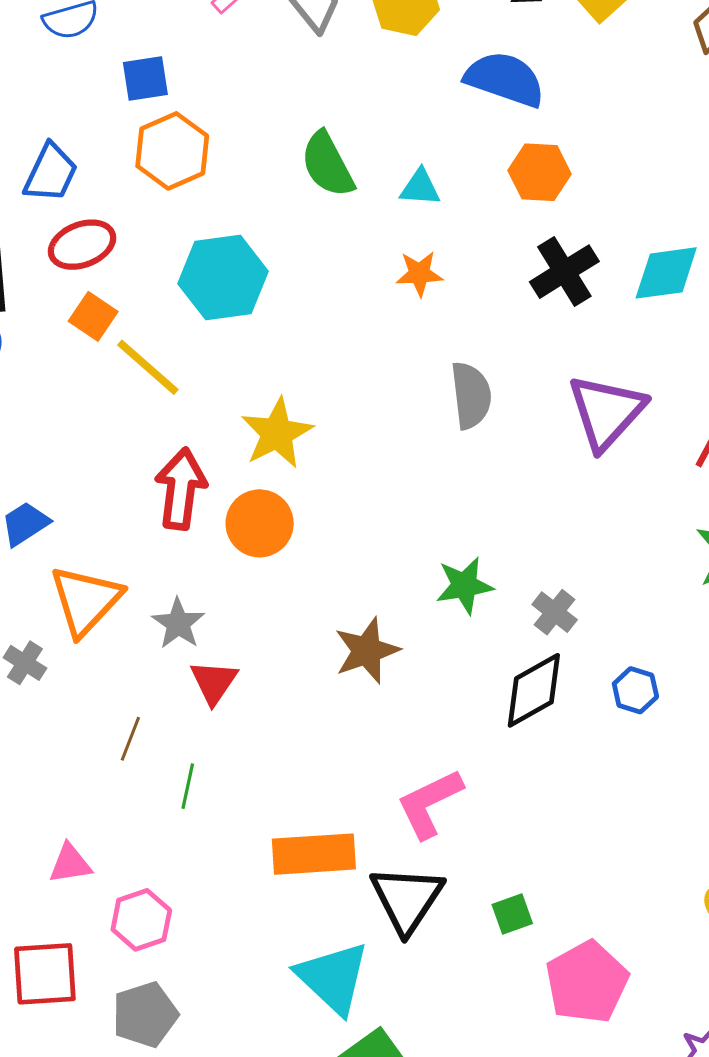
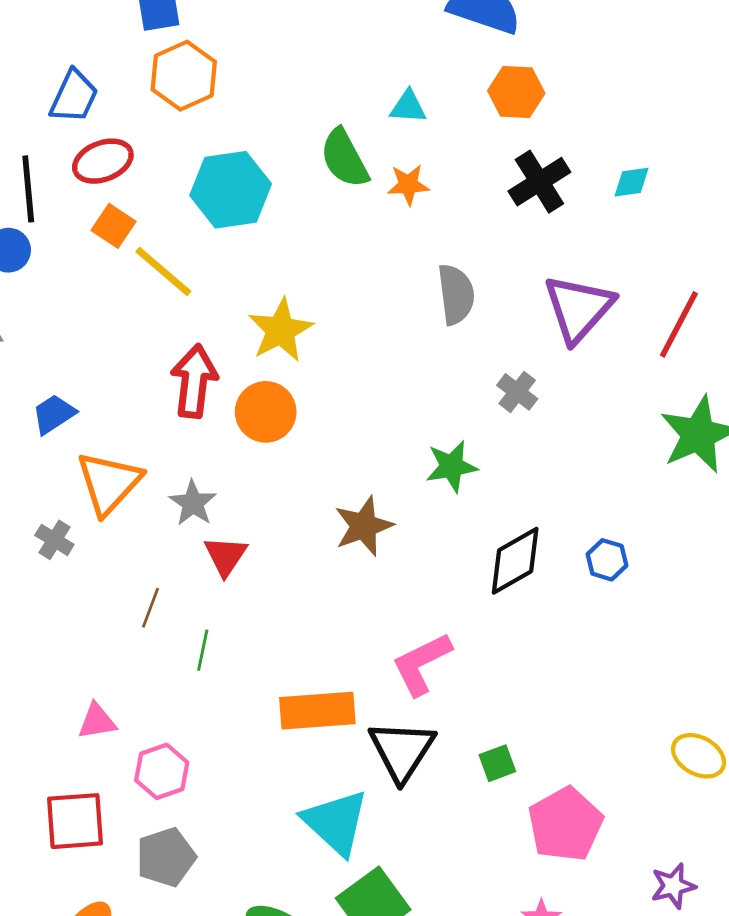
green semicircle: (327, 164) -> (344, 158), moved
cyan diamond: (666, 273) -> (632, 182), size x0.6
gray cross: (555, 612) -> (517, 392), moved

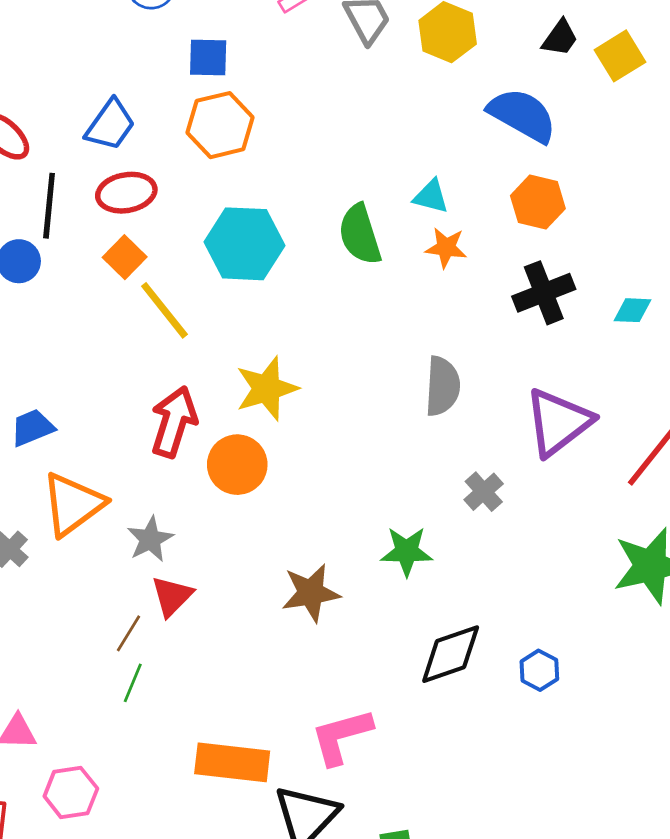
orange star: (408, 185) -> (446, 248), moved
brown line: (151, 608) -> (128, 633), moved

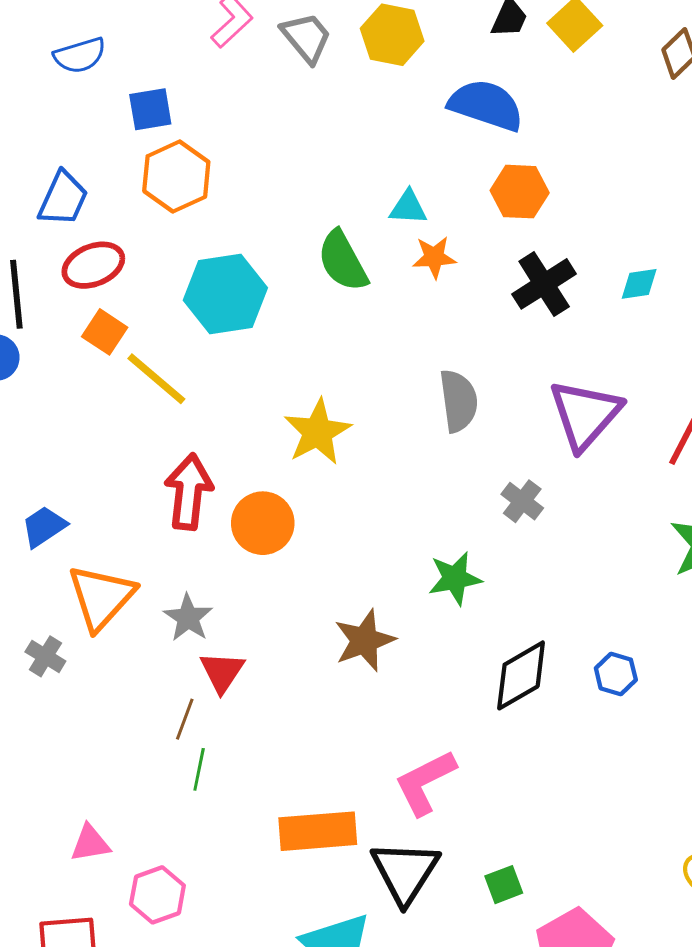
yellow star: (267, 388) -> (318, 432), moved

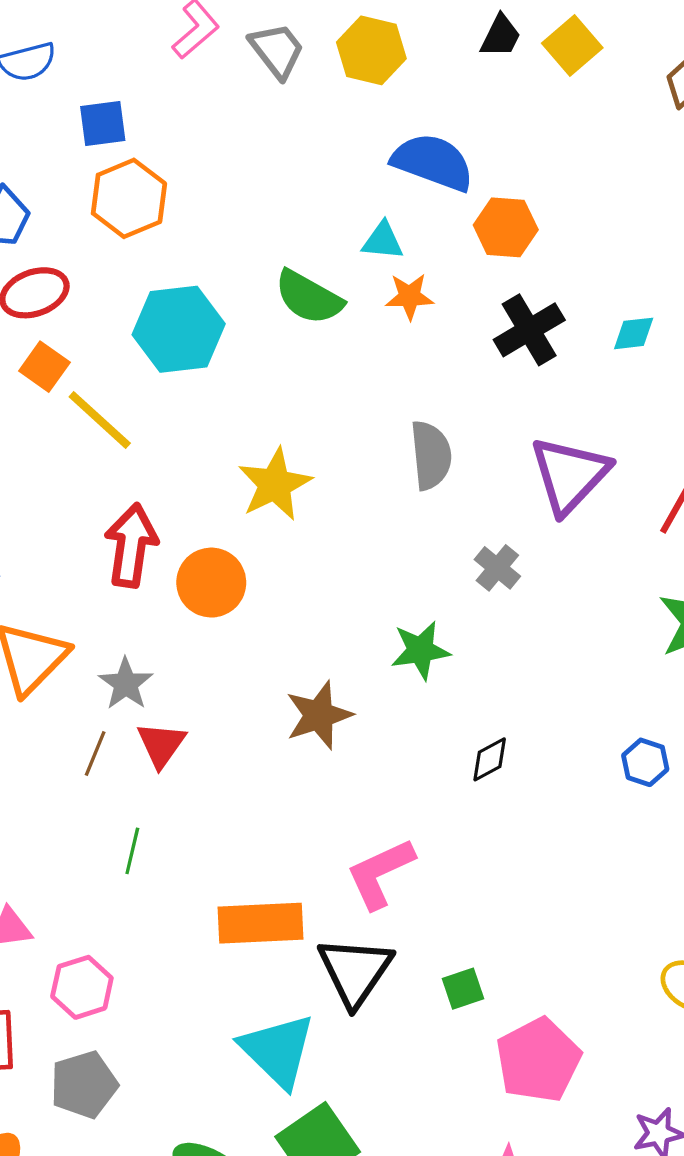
blue semicircle: (486, 105) -> (433, 162), moved
green semicircle: (343, 261) -> (309, 297), turned -34
blue hexagon: (616, 674) -> (645, 762), moved
black diamond: (521, 675) -> (490, 759), size x0.6
brown line: (185, 719) -> (95, 753), moved

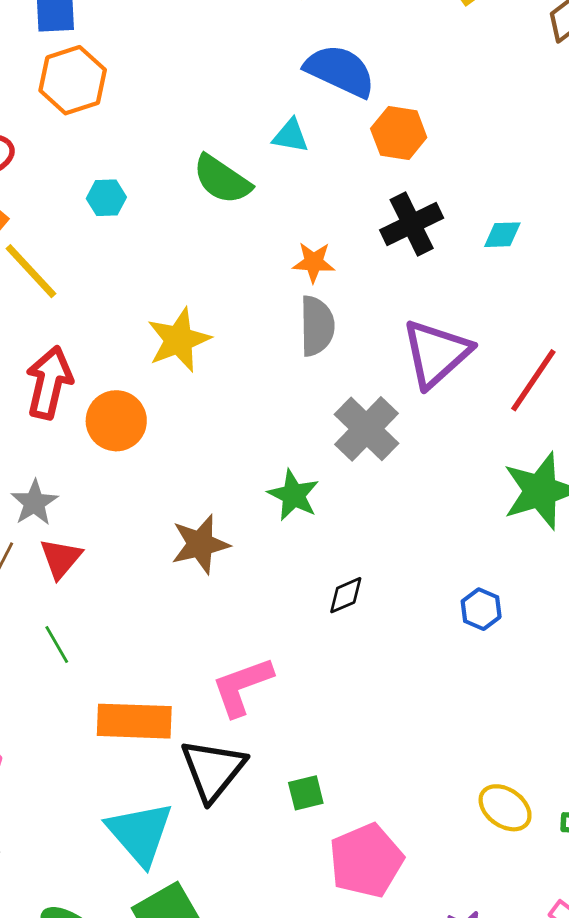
orange star: (409, 296) -> (314, 262), moved
cyan hexagon: (179, 329) -> (106, 198), size x0.5
gray cross: (497, 568) -> (366, 429), size x1.6
green star: (420, 650) -> (293, 495), turned 30
green line: (132, 851) -> (57, 644), moved, turned -48

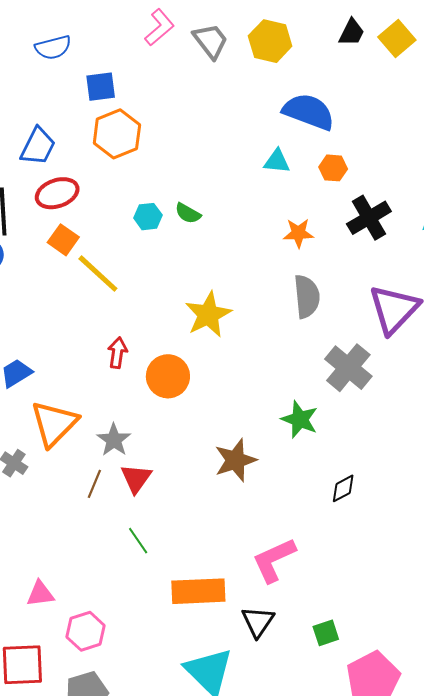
orange hexagon: (399, 133) -> (333, 168), moved, size x0.7
green semicircle: (222, 179) -> (188, 213), moved, size x0.6
orange star: (314, 262) -> (298, 233), moved
red arrow: (49, 383) -> (117, 353), size x0.6
black triangle: (213, 770) -> (258, 622), size x0.7

